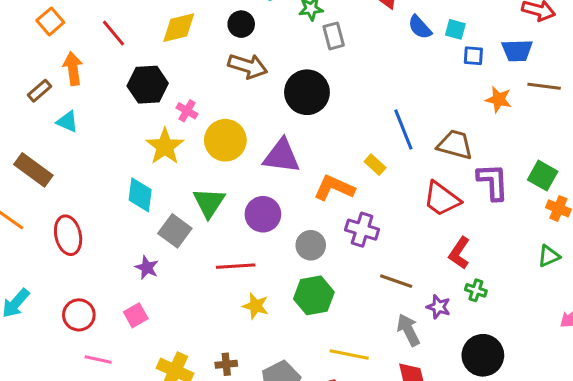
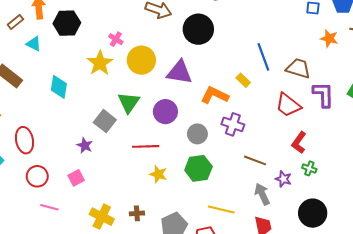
black hexagon: (148, 85) -> (67, 23), moved
cyan diamond: (140, 195) -> (59, 87), moved
red ellipse: (68, 235) -> (24, 140), moved

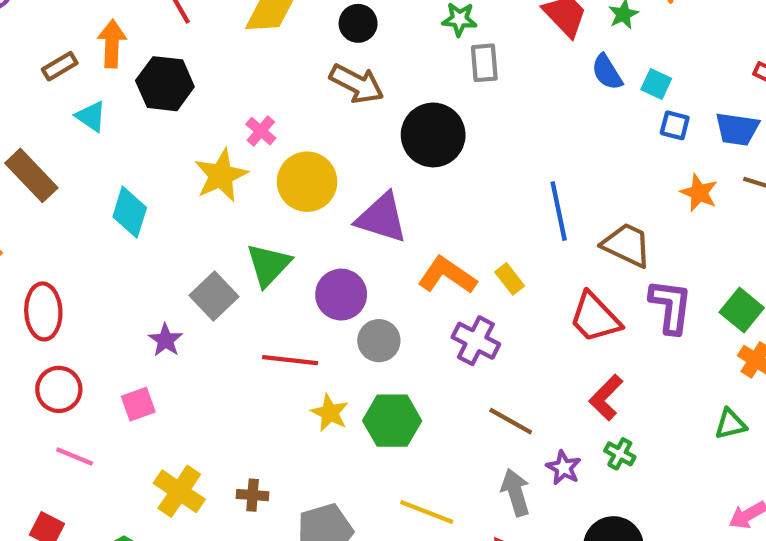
yellow rectangle: (243, 80) -> (510, 279), moved
gray circle: (197, 134) -> (379, 341), moved
yellow star: (158, 174) -> (330, 413), moved

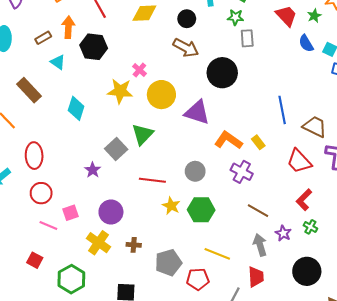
yellow star: (221, 175) -> (120, 91), turned 30
purple circle: (341, 295) -> (111, 212), moved
pink square: (138, 404) -> (71, 213), moved

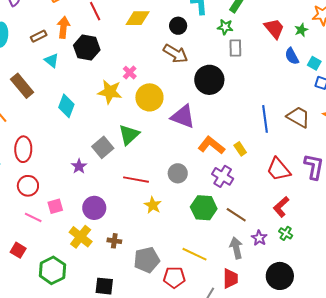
brown trapezoid: (315, 127) -> (298, 117), moved
green hexagon: (201, 210) -> (204, 208), moved

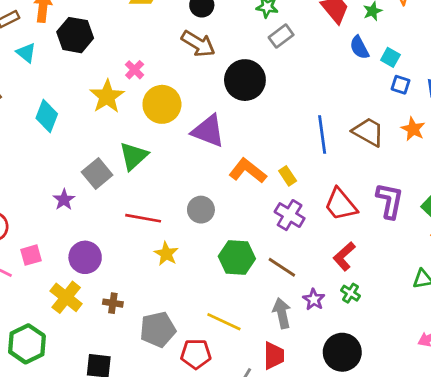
gray rectangle: (235, 48) -> (281, 36), turned 54
yellow star: (110, 92) -> (107, 96), turned 30
purple cross: (223, 176) -> (290, 215), moved

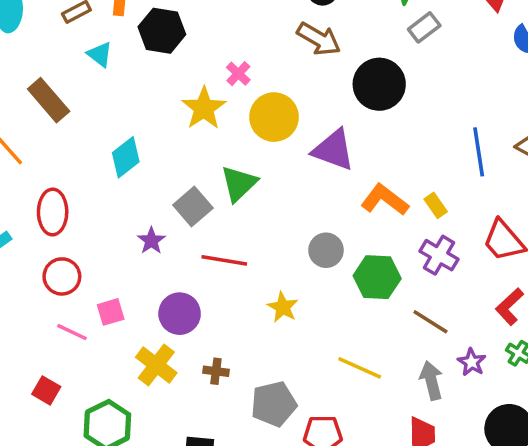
cyan diamond: (47, 116) -> (126, 157), moved, turned 32
red line: (143, 218) -> (224, 260), moved
green hexagon: (237, 257) -> (377, 277), moved
yellow line: (224, 322) -> (360, 368), moved

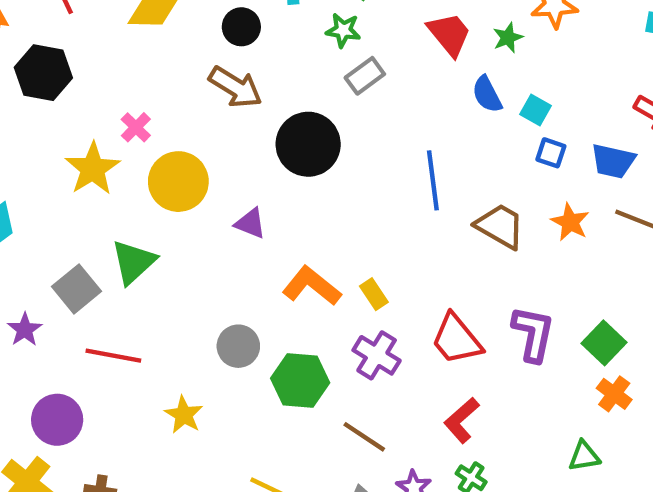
purple triangle: (334, 150) -> (250, 223), size x0.6
blue line: (479, 152) -> (433, 180), moved

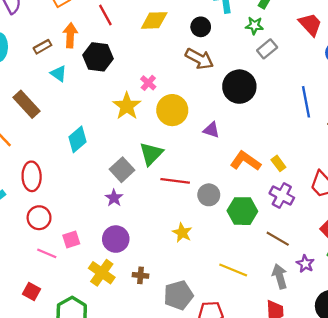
purple star: (25, 330) -> (114, 198), moved
red line: (113, 356) -> (175, 181), moved

